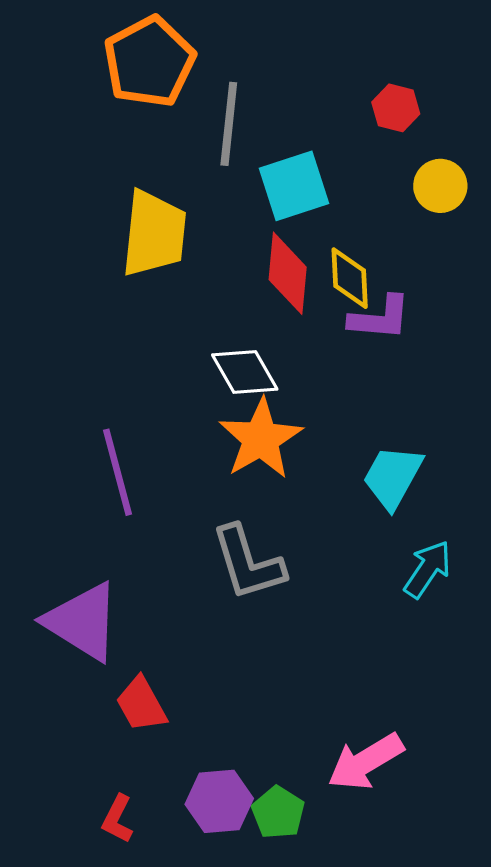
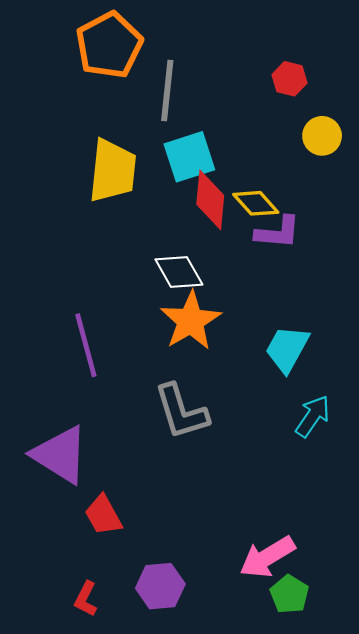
cyan square: (294, 186) -> (189, 157), moved
yellow diamond: (350, 278) -> (256, 203), turned -39
green pentagon: (278, 813) -> (289, 594), moved

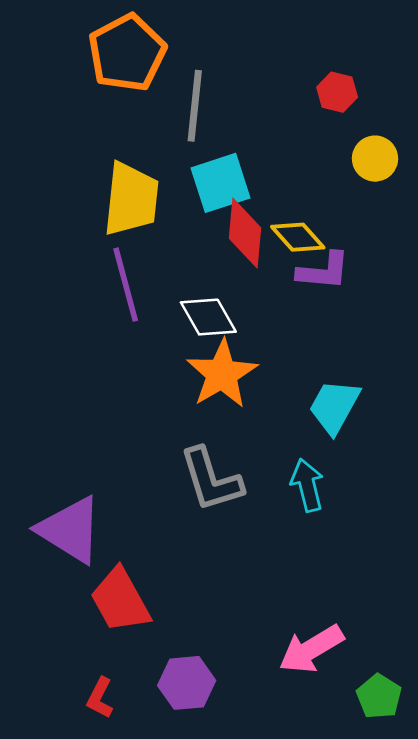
purple line: (86, 345) -> (126, 285), moved
cyan arrow: (313, 416) -> (307, 485), moved, turned -48
red trapezoid: (103, 515) -> (120, 600), size x1.4
green pentagon: (289, 594) -> (379, 696), moved

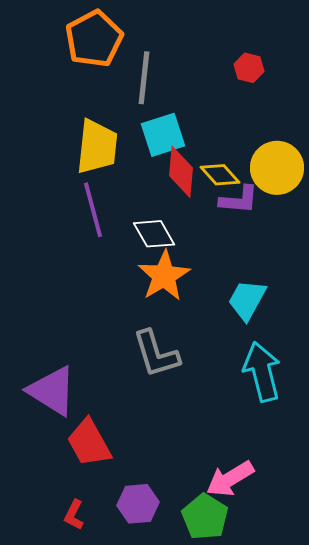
yellow circle: (375, 159) -> (277, 168), moved, size x1.6
cyan arrow: (307, 485) -> (262, 372), moved, size x1.5
green pentagon: (379, 696) -> (205, 517), moved, size x1.4

